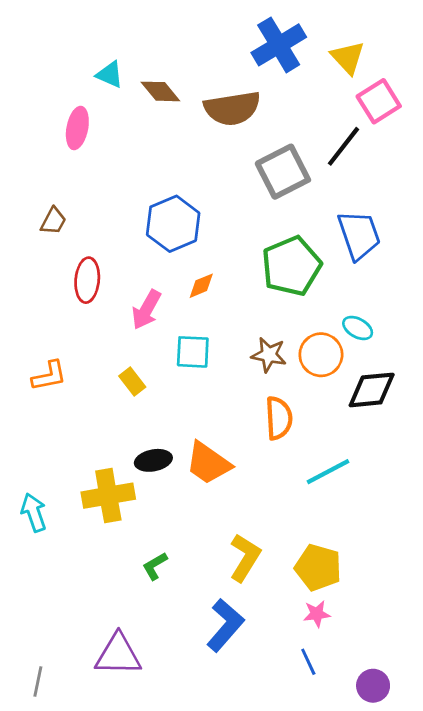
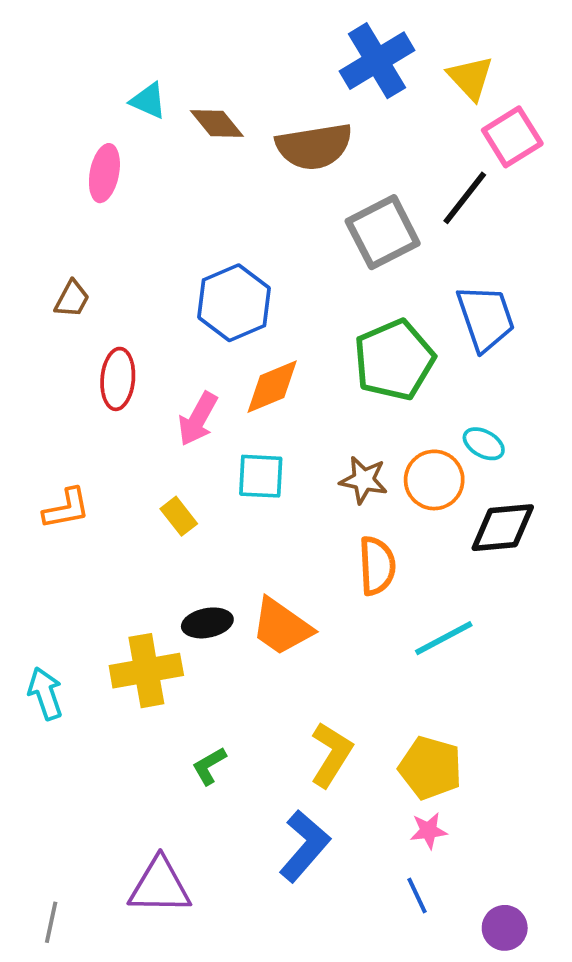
orange diamond: (201, 286) -> (272, 387), size x1.6

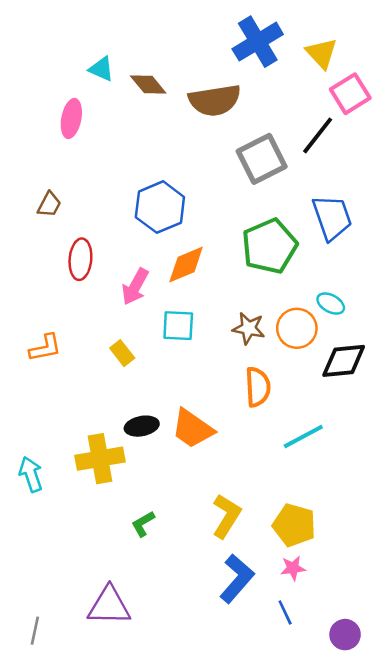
blue L-shape: (305, 846) -> (237, 579), moved

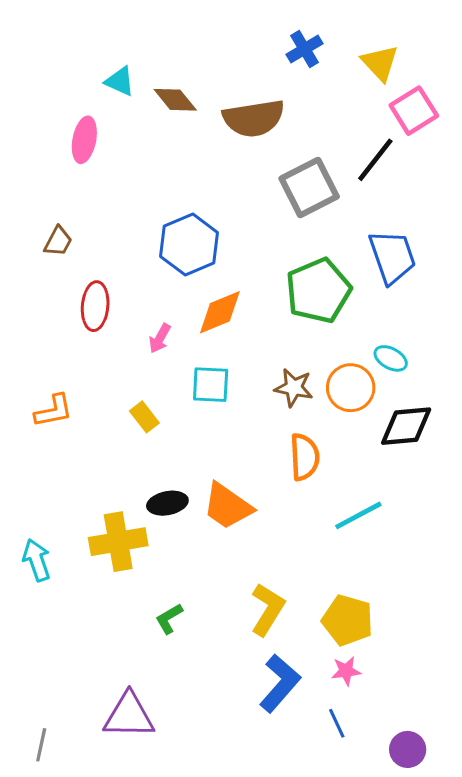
blue cross: (258, 42) -> (304, 49), size x0.6
pink arrow: (135, 287) -> (160, 338), size x0.7

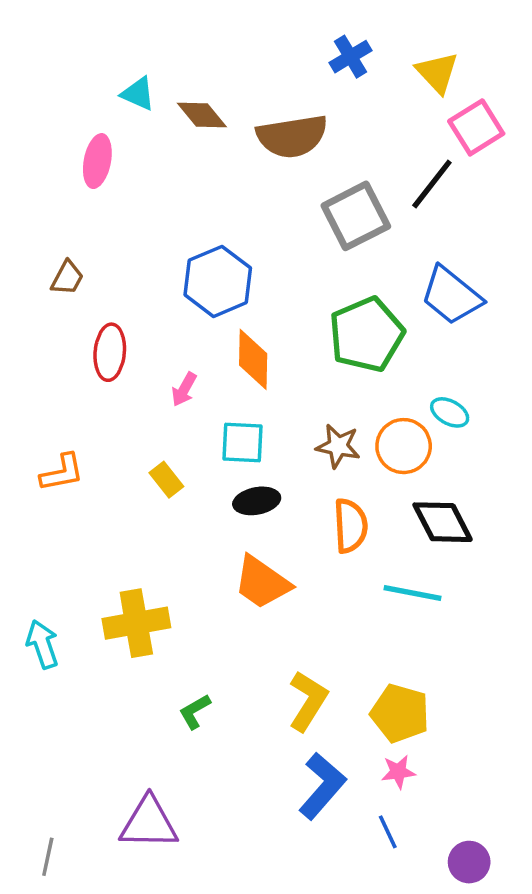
blue trapezoid: (392, 257) -> (451, 296), turned 148
orange diamond: (220, 312) -> (253, 359), turned -66
black diamond: (406, 426) -> (443, 522), moved, turned 68
black ellipse: (167, 503) -> (257, 501), moved
cyan line: (358, 515) -> (412, 593), turned 39

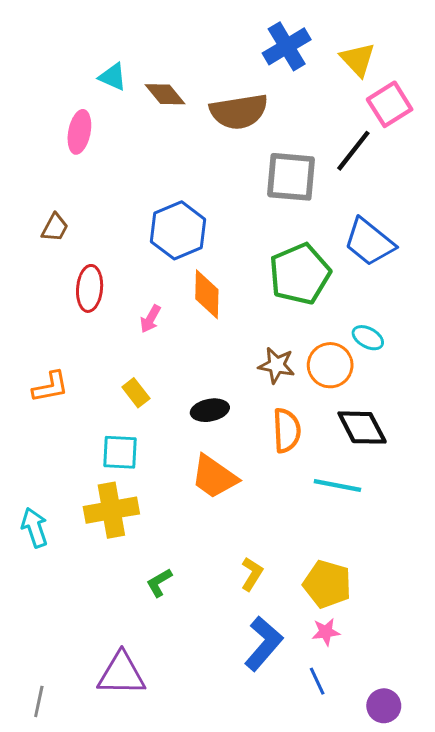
blue cross: (350, 57) -> (287, 46), size x1.4
gray square: (356, 216) -> (291, 177), turned 32
cyan square: (243, 443) -> (120, 452), moved
yellow L-shape: (308, 701) -> (252, 574), size x0.7

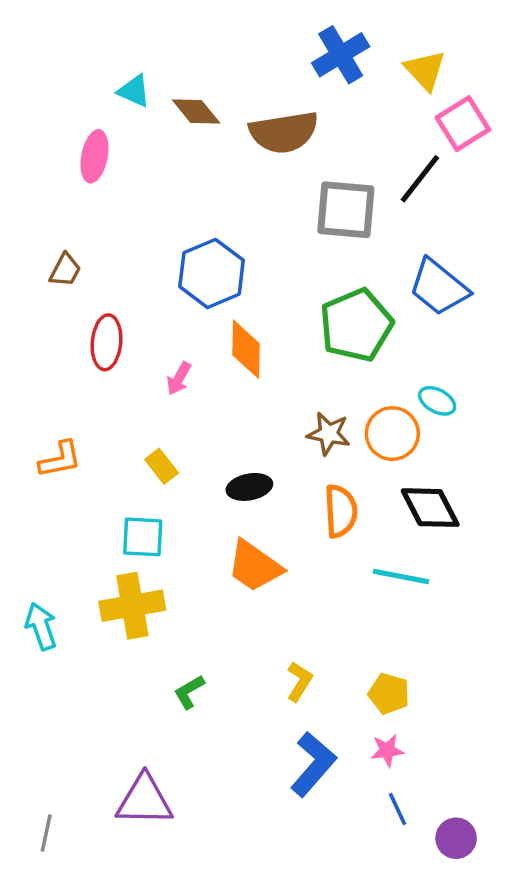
yellow pentagon: (327, 584) -> (389, 694), size x0.7
blue line: (317, 681) -> (398, 809), moved

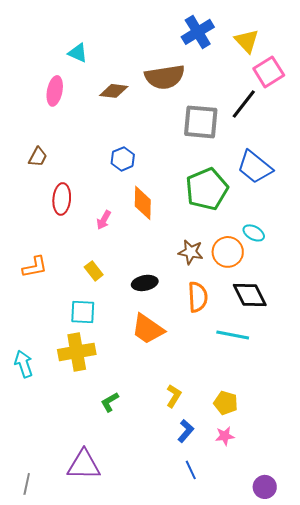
brown diamond: (196, 112) -> (114, 91), moved, turned -44
blue hexagon: (212, 273) -> (123, 159), size x0.6
blue L-shape: (313, 764) -> (186, 431), moved, size x0.6
blue line: (398, 809) -> (191, 470), moved

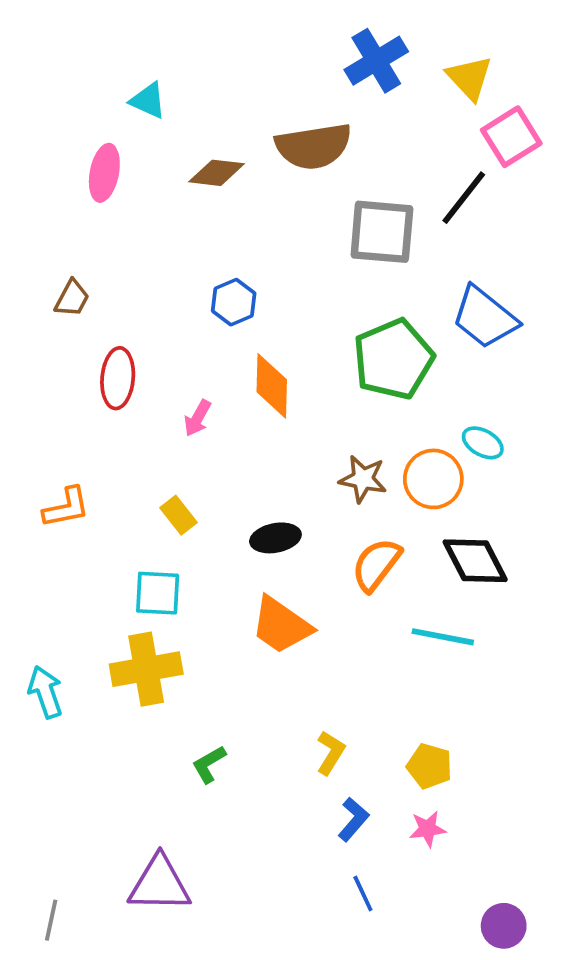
orange semicircle: (198, 297) -> (376, 565), turned -140

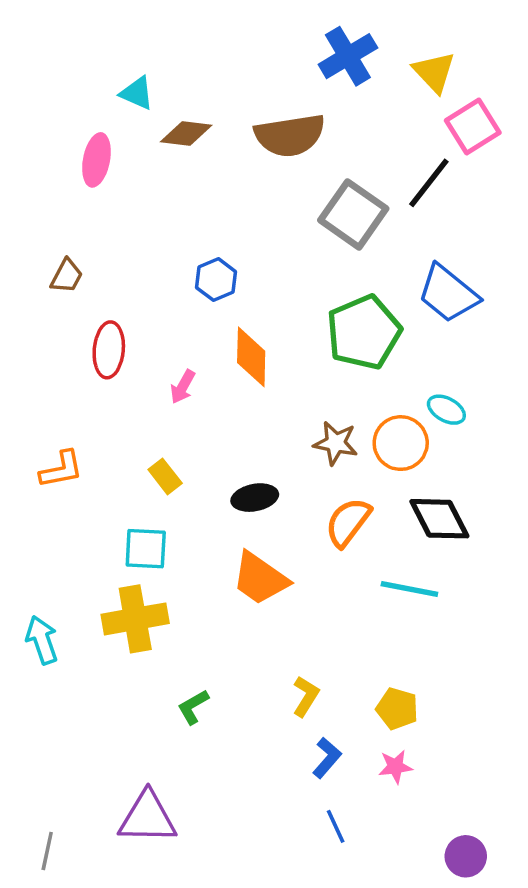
brown diamond: (217, 173) -> (186, 134), moved
gray square: (382, 232) -> (353, 214), turned 30

